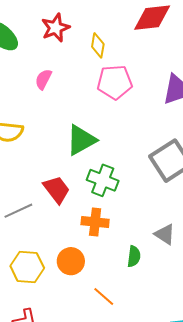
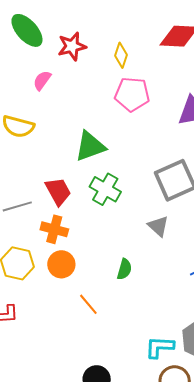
red star: (56, 28) -> (72, 46), moved
pink semicircle: (43, 79) -> (42, 80), moved
orange cross: (95, 222) -> (54, 229), moved
gray triangle: (165, 234) -> (158, 226), moved

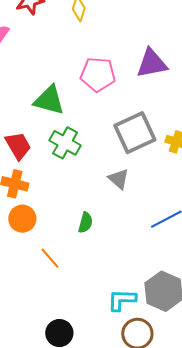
pink pentagon: (132, 94) -> (98, 74), moved
green triangle: (90, 146) -> (49, 100), turned 36

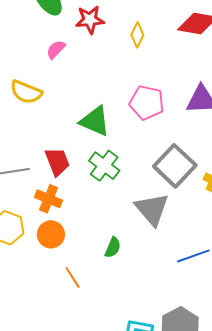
gray square: (135, 133) -> (175, 166), turned -30
gray triangle: (119, 179) -> (152, 209), size x1.6

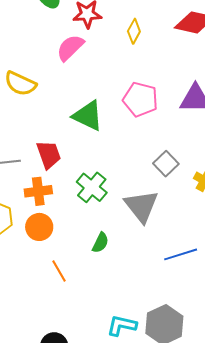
pink semicircle: (56, 49) -> (70, 48), moved, size x1.4
green cross: (104, 166) -> (92, 187), moved
gray square: (175, 166) -> (166, 164), size x0.6
orange cross: (49, 199) -> (38, 191), turned -32

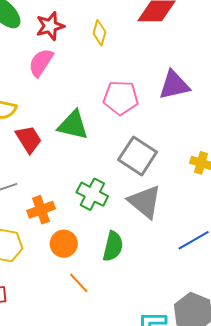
red trapezoid: (49, 155) -> (29, 139), moved
gray square: (166, 164) -> (138, 156), moved, size x1.5
orange circle: (39, 227) -> (64, 244), moved
green semicircle: (100, 243) -> (113, 246), size x1.4

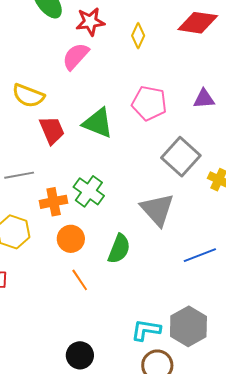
purple triangle: (174, 85) -> (204, 99), size x0.7
gray square: (138, 156) -> (181, 157), moved
green cross: (92, 194) -> (89, 191), moved

